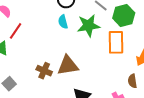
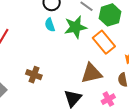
orange rectangle: (116, 42) -> (104, 42), turned -35
brown triangle: (68, 66) -> (91, 73), moved

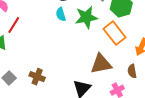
brown cross: (34, 75) -> (37, 77), moved

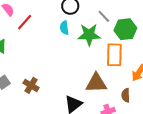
red line: (14, 25) -> (25, 22), moved
orange rectangle: (114, 33) -> (114, 55), turned 30

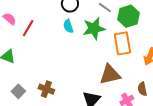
brown semicircle: (126, 95) -> (142, 89), moved

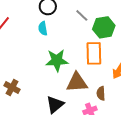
green star: (94, 28) -> (57, 60), moved
brown semicircle: (142, 89) -> (101, 93), moved

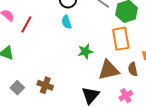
green star: (57, 60) -> (85, 51), size x0.7
brown semicircle: (101, 93) -> (133, 69), moved

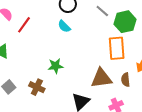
cyan semicircle: (67, 22) -> (64, 26), turned -32
green star: (85, 51) -> (56, 66), moved

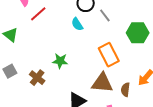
gray line: (102, 11) -> (105, 15), moved
orange rectangle: (117, 48) -> (109, 55), moved, turned -35

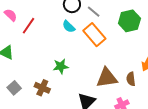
orange rectangle: (109, 55) -> (94, 35), moved

